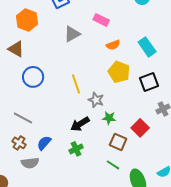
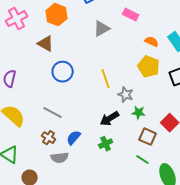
orange semicircle: (113, 45) -> (152, 42), moved, turned -136

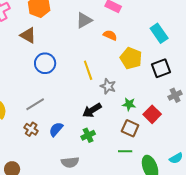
orange semicircle: (152, 42) -> (110, 35), moved
gray line: (53, 113) -> (35, 104), turned -60
green star: (139, 113) -> (129, 104), moved
gray semicircle: (60, 158) -> (70, 162), moved
green line: (143, 160) -> (125, 151), turned -32

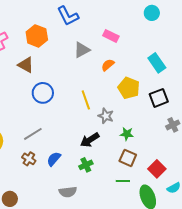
orange semicircle: (110, 35) -> (108, 65), turned -64
red square: (152, 114) -> (157, 169), moved

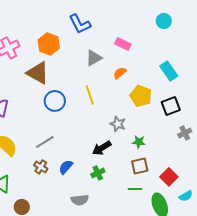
brown triangle: (26, 65) -> (38, 73), size x1.4
yellow line: (86, 100) -> (90, 95), moved
brown square: (128, 158) -> (140, 166), turned -36

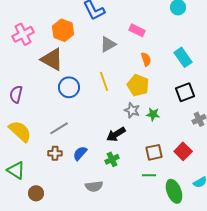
orange semicircle: (120, 73) -> (146, 59), moved, turned 112
yellow pentagon: (141, 96) -> (138, 85), moved
green star: (139, 142) -> (153, 114), moved
brown cross: (41, 167) -> (55, 153), turned -32
red square: (169, 177) -> (183, 151), moved

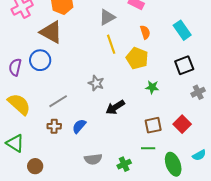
yellow line: (104, 81) -> (111, 44), moved
blue circle: (69, 87) -> (40, 60), moved
gray star: (132, 110) -> (96, 83), moved
green cross: (112, 159) -> (124, 164), moved

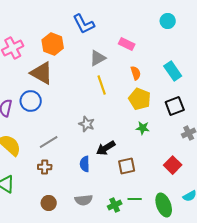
yellow pentagon: (137, 58) -> (140, 99), moved
brown square: (153, 125) -> (127, 166), moved
blue semicircle: (79, 126) -> (85, 164), moved, turned -42
green line: (148, 148) -> (135, 199), moved
brown circle: (35, 166) -> (49, 203), moved

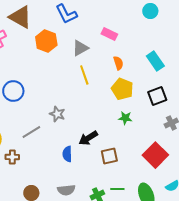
orange hexagon: (53, 44) -> (46, 41), moved
brown triangle: (42, 73) -> (20, 17), moved
gray star: (87, 124) -> (57, 114), moved
red square: (173, 165) -> (155, 155), size x1.4
brown cross: (45, 167) -> (12, 157), moved

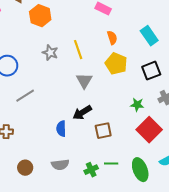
gray triangle: (80, 48) -> (84, 81), moved, turned -30
gray star: (57, 114) -> (50, 53), moved
green star: (125, 118) -> (137, 105), moved
gray line: (31, 132) -> (25, 96), moved

